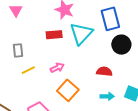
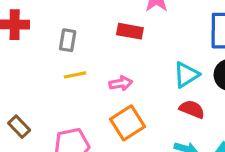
cyan triangle: (81, 34) -> (186, 75), moved, size x0.7

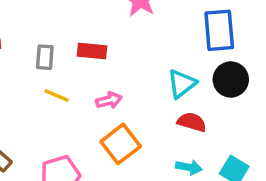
red rectangle: (130, 31) -> (92, 51), moved
yellow line: (75, 75) -> (57, 95), turned 40

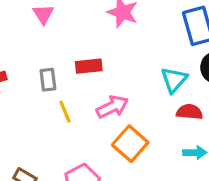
yellow line: (57, 95) -> (65, 112), turned 55
pink arrow: (109, 100) -> (112, 107), size x1.4

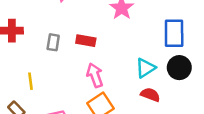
pink arrow: (112, 107) -> (95, 75), turned -100
yellow line: (65, 112) -> (30, 81), moved

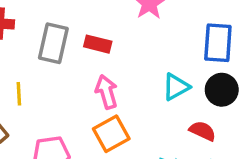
gray rectangle: (53, 42) -> (53, 43), size x1.6
red semicircle: (150, 95) -> (203, 131), moved

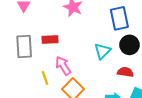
yellow line: (19, 94) -> (45, 78), moved

